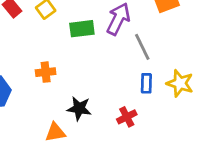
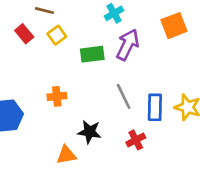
gray line: (142, 47) -> (124, 96), moved
blue rectangle: (146, 83) -> (155, 107), size x1.4

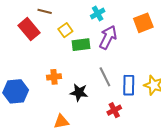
red rectangle: (24, 34) -> (29, 29), size x1.5
yellow square: (57, 35) -> (65, 30), moved
black star: (90, 132) -> (79, 92), moved

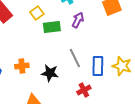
purple arrow: (108, 37) -> (78, 20), size x0.7
orange cross: (54, 77) -> (22, 66), moved

